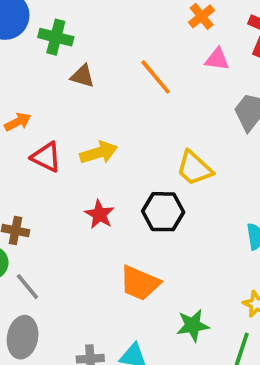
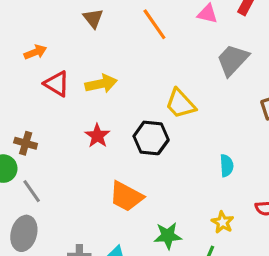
brown triangle: (83, 76) -> (93, 18), turned 30

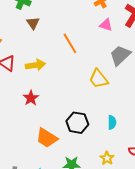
orange line: (154, 24) -> (70, 43), moved
yellow trapezoid: (180, 104) -> (99, 79), moved
black hexagon: (151, 138) -> (77, 123), moved

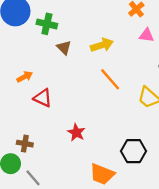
orange line: (70, 43) -> (110, 79), moved
yellow arrow: (35, 65) -> (102, 45), moved

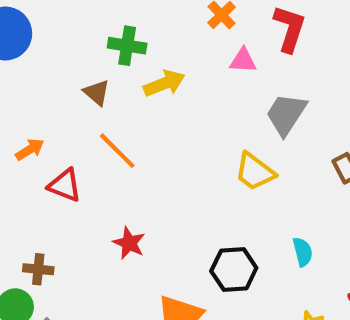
green cross: (47, 24) -> (127, 46), moved
orange line: (110, 79) -> (117, 151), moved

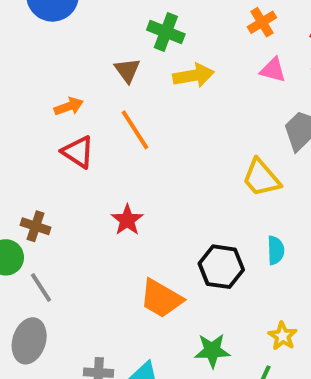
orange arrow: (30, 149) -> (69, 106), moved
cyan semicircle: (303, 252) -> (276, 250), moved

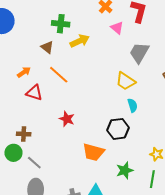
pink triangle: (273, 70) -> (117, 28), turned 40
cyan semicircle: (276, 250) -> (132, 105), moved

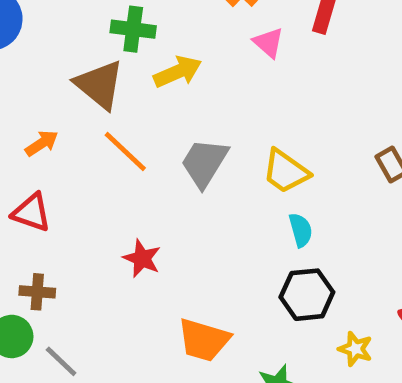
brown triangle: (47, 47) -> (99, 85), size x1.6
gray trapezoid: (139, 53) -> (204, 163), moved
red triangle: (34, 93) -> (32, 213), moved
black hexagon: (118, 129) -> (307, 295), moved

